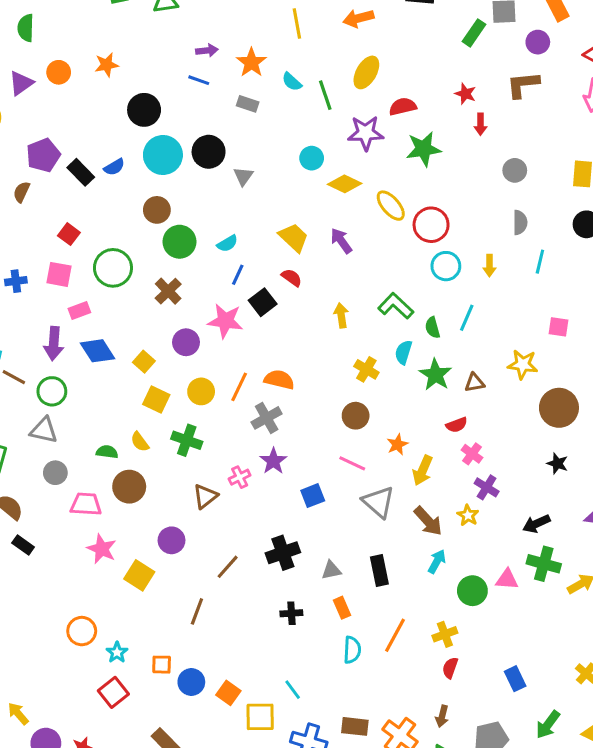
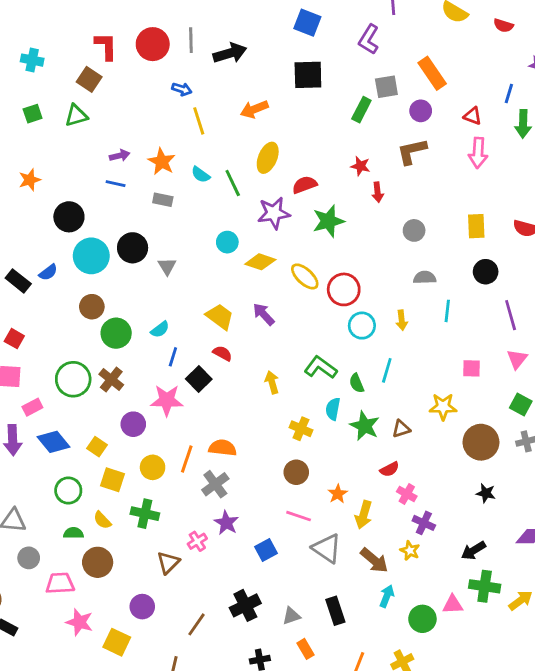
gray semicircle: (520, 223) -> (425, 277), turned -85
green circle: (113, 268) -> (73, 379), moved
green circle: (52, 391) -> (68, 490), moved

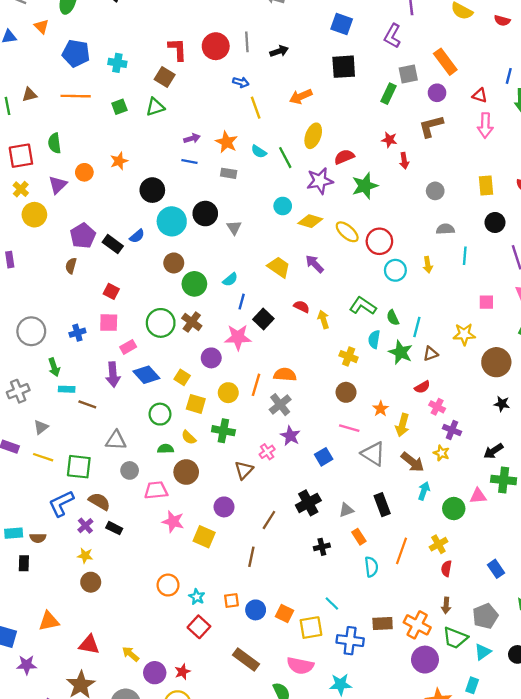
black arrow: (230, 53) -> (279, 51), size x0.7
red semicircle: (222, 353) -> (302, 307), moved
cyan line: (387, 370) -> (417, 327), moved

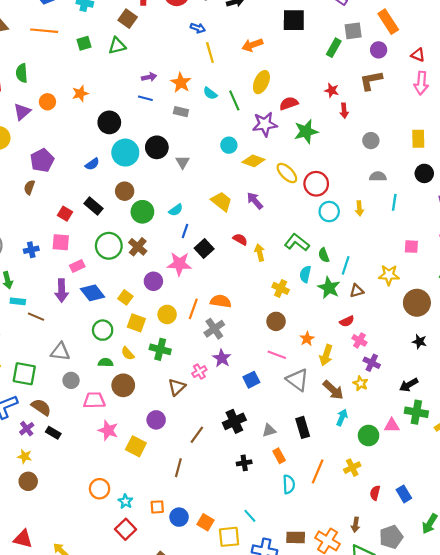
black rectangle: (113, 244) -> (93, 206), moved
red semicircle: (446, 569) -> (375, 493), moved

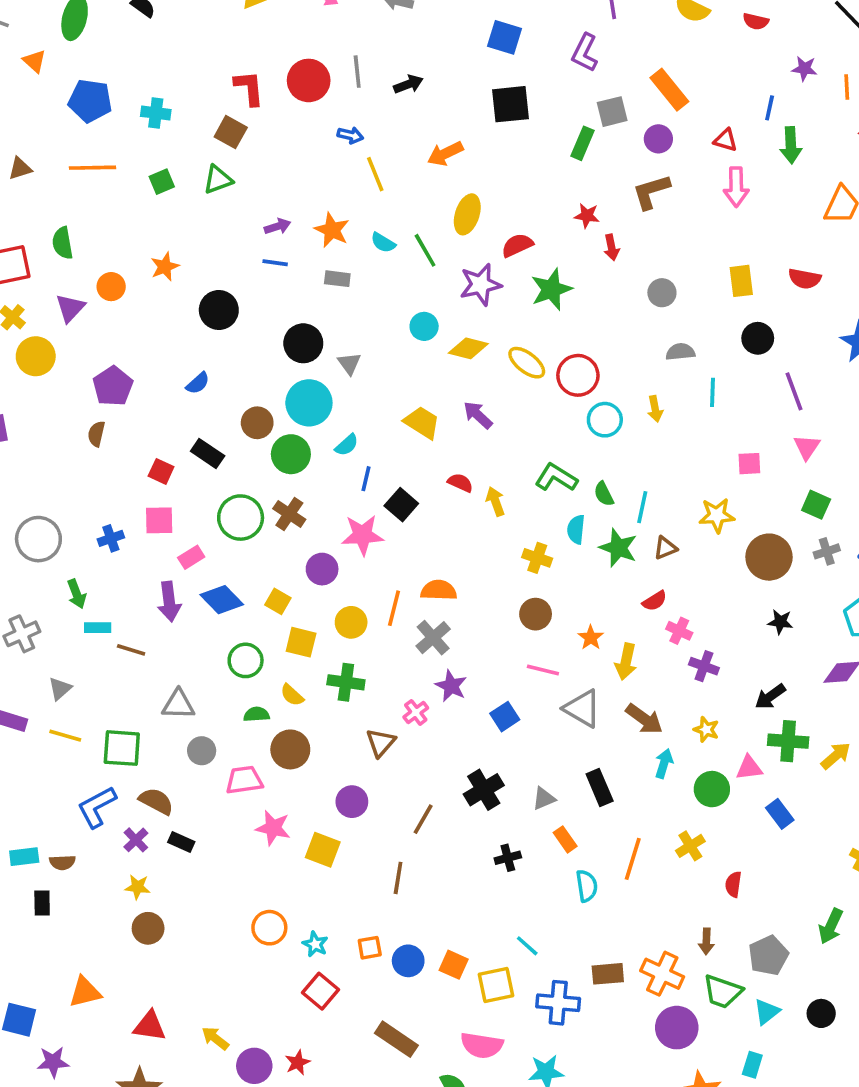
cyan circle: (125, 153) -> (309, 403), moved
yellow star: (361, 383) -> (706, 729), moved
blue rectangle: (404, 494) -> (780, 814), moved

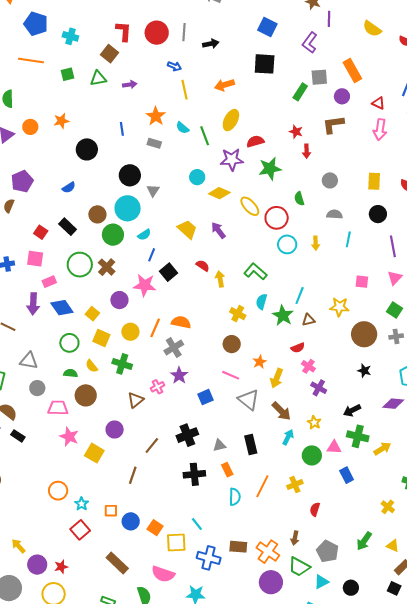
purple arrow: (277, 226) -> (130, 85), moved
blue line: (275, 263) -> (122, 129), turned 64
green semicircle: (604, 494) -> (299, 199), moved
black cross: (508, 858) -> (194, 474), size x1.5
gray pentagon: (768, 956) -> (327, 551), turned -30

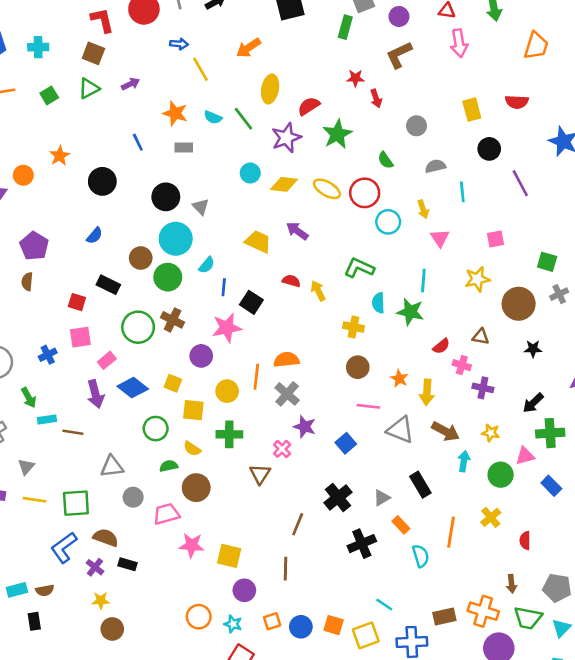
pink triangle: (395, 278) -> (440, 238), moved
brown triangle: (308, 320) -> (481, 337), moved, turned 40
purple circle: (115, 429) -> (244, 590), moved

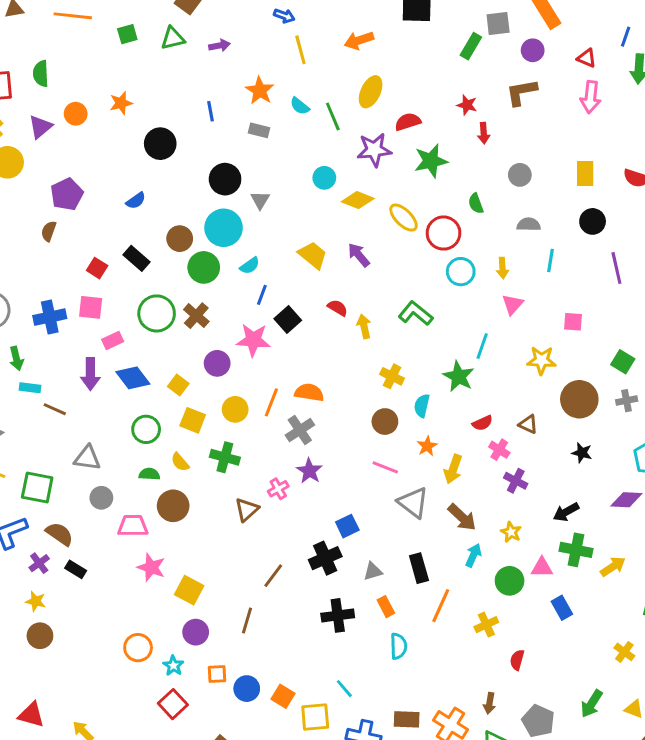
cyan semicircle: (378, 303) -> (422, 406), moved
blue cross: (48, 355) -> (50, 317), size x1.5
blue square: (346, 443) -> (347, 526), moved
orange line: (451, 532) -> (441, 606), moved

